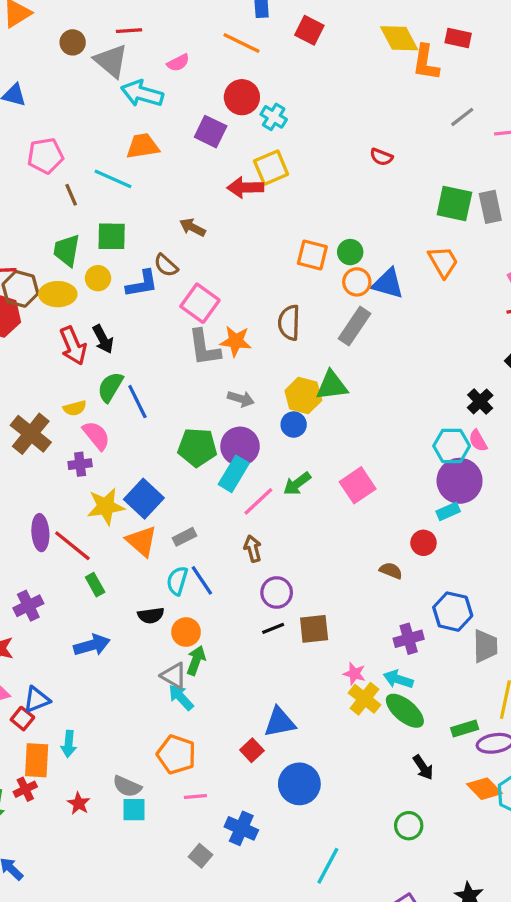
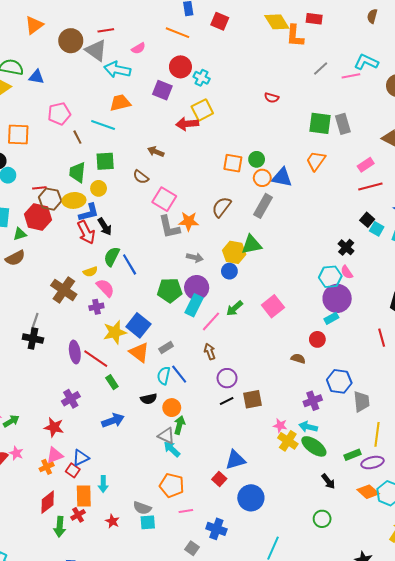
brown circle: (73, 42) -> (71, 41), size x1.5
orange trapezoid: (443, 262) -> (316, 161), turned -110
blue L-shape: (142, 284) -> (89, 213), moved
brown semicircle: (289, 323) -> (222, 207), turned 40

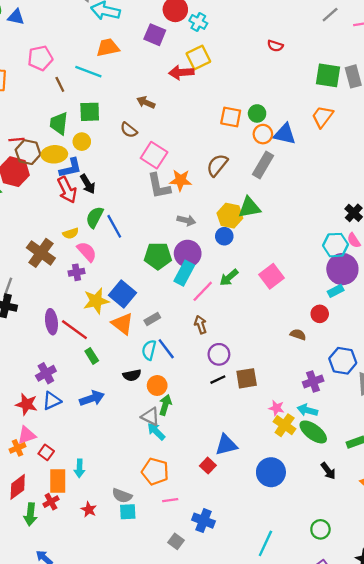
blue triangle: (81, 458) -> (52, 401), moved
blue circle: (251, 498) -> (271, 472), moved
green circle: (322, 519) -> (320, 529), moved

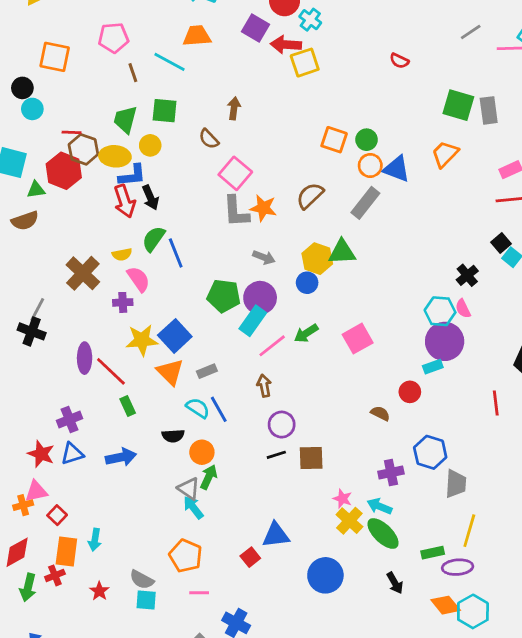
red arrow: (181, 72) -> (286, 45), moved
brown arrow: (146, 102) -> (234, 108), turned 66
cyan semicircle: (149, 350) -> (198, 408), turned 102

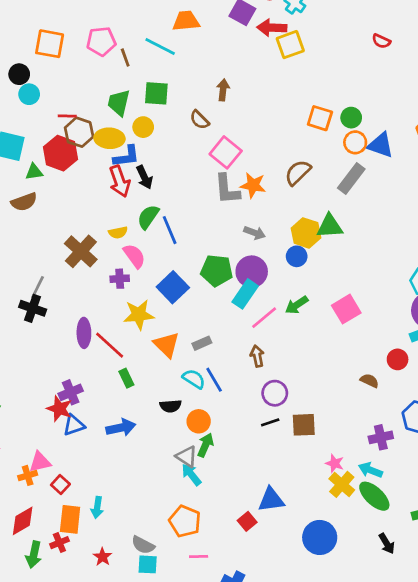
pink pentagon: (113, 38) -> (101, 41), moved
blue square: (175, 336) -> (173, 287), moved
red star: (41, 454) -> (59, 409), moved

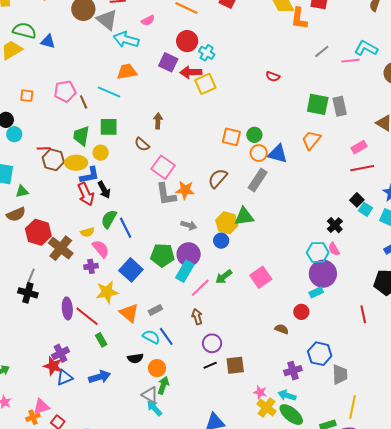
orange square: (50, 44) -> (27, 96), size x0.6
red hexagon: (61, 153) -> (38, 232), moved

